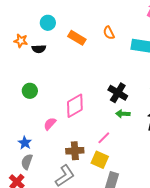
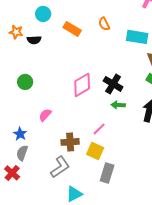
pink diamond: (75, 106) -> (82, 85), moved

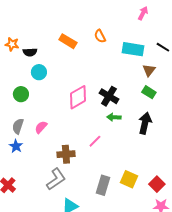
cyan circle: (43, 14) -> (39, 72), moved
yellow square: (95, 151) -> (129, 179), moved
gray semicircle: (22, 153) -> (18, 126), moved

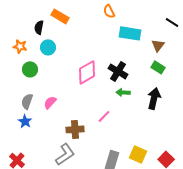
orange rectangle: (68, 41) -> (60, 16), moved
orange star: (12, 44) -> (20, 46), moved
cyan rectangle: (133, 49) -> (130, 33), moved
black semicircle: (30, 52) -> (39, 27), turned 104

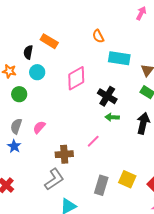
pink diamond: (87, 72) -> (76, 78), moved

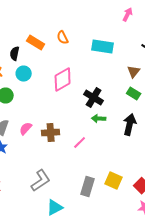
orange semicircle: (98, 36) -> (63, 38), moved
cyan rectangle: (119, 58) -> (103, 46), moved
brown cross: (64, 154) -> (51, 132), moved

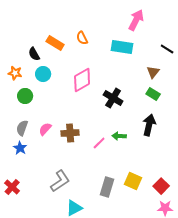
pink arrow: (128, 14) -> (136, 20), moved, size x1.5
black semicircle: (15, 54) -> (34, 54), turned -40
green arrow: (99, 118) -> (119, 136), moved

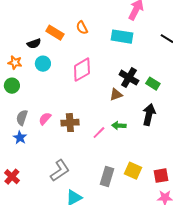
black semicircle: (34, 54) -> (34, 44), turned -80
brown triangle: (153, 72) -> (116, 95), moved, turned 32
green circle: (25, 96) -> (12, 86), moved
black cross: (113, 98) -> (129, 78), moved
red square: (161, 186) -> (161, 176), turned 35

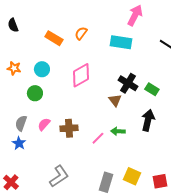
orange semicircle: (82, 28) -> (81, 33), turned 64
black semicircle: (34, 44) -> (13, 25), moved, turned 88
green circle: (12, 86) -> (35, 93), moved
brown triangle: (116, 95) -> (115, 100), turned -48

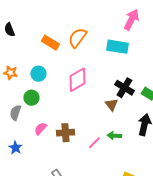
orange semicircle: (81, 33) -> (77, 38), size x1.5
gray semicircle: (21, 123) -> (15, 113), moved

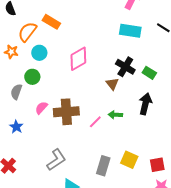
orange semicircle: (77, 38) -> (27, 32), moved
cyan rectangle: (117, 47) -> (130, 31), moved
brown cross: (65, 133) -> (66, 112), size x1.4

